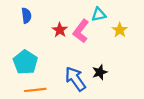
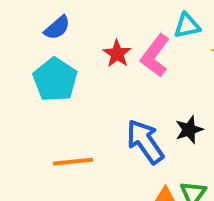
blue semicircle: (26, 16) -> (57, 28), turned 56
cyan pentagon: (25, 62) -> (55, 80), moved

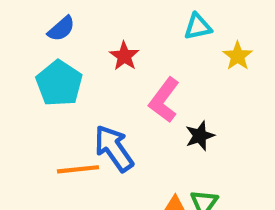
pink L-shape: (155, 56) -> (164, 100), moved
blue arrow: (145, 142) -> (114, 148), moved

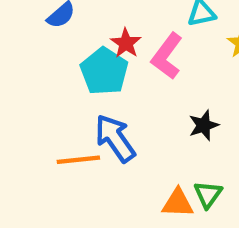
cyan pentagon: (59, 83) -> (104, 71), moved
pink L-shape: (164, 100) -> (167, 56), moved

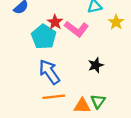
pink L-shape: (167, 56) -> (76, 29), turned -90
orange line: (78, 160) -> (54, 97), moved

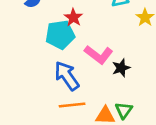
pink L-shape: (76, 29) -> (99, 55), moved
cyan pentagon: (44, 37) -> (60, 35), turned 30

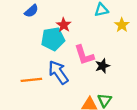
pink L-shape: (99, 55) -> (84, 55), turned 35
orange line: (72, 105) -> (31, 80), moved

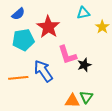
red star: (64, 25) -> (48, 27), size x1.6
cyan pentagon: (53, 39) -> (23, 40), moved

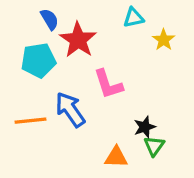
blue semicircle: (18, 14) -> (50, 19), moved, turned -80
black star: (84, 65) -> (145, 127), moved
green triangle: (86, 97) -> (154, 146), moved

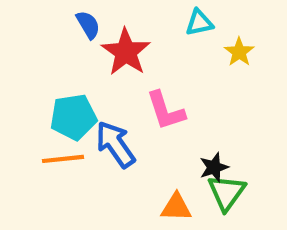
cyan pentagon: (38, 60) -> (73, 117), moved
green triangle: (154, 146) -> (227, 193), size x1.4

